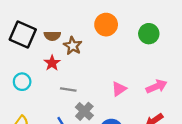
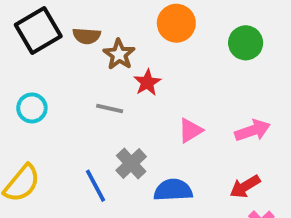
black square: (23, 35) -> (38, 31), turned 32
red star: (52, 63) -> (147, 82), moved
gray line: (68, 89) -> (110, 108), moved

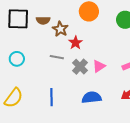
black square: (38, 31) -> (18, 19), turned 35
gray cross: (131, 164) -> (80, 67), moved
blue line: (96, 186) -> (52, 97), turned 30

